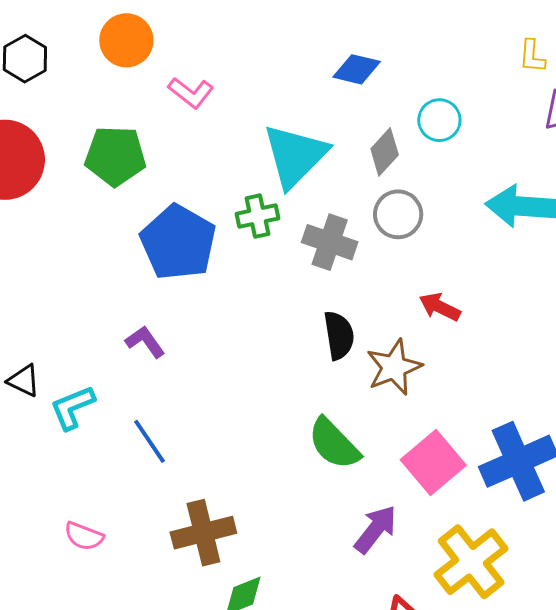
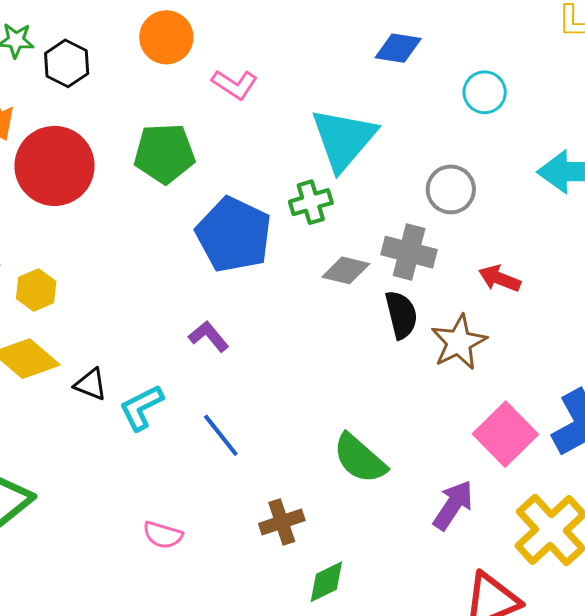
gray diamond: (385, 152) -> (346, 270), moved, turned 66
gray cross: (330, 242) -> (409, 252), moved
green semicircle: (334, 444) -> (360, 459), moved
brown cross: (203, 533) -> (282, 522), size x0.7

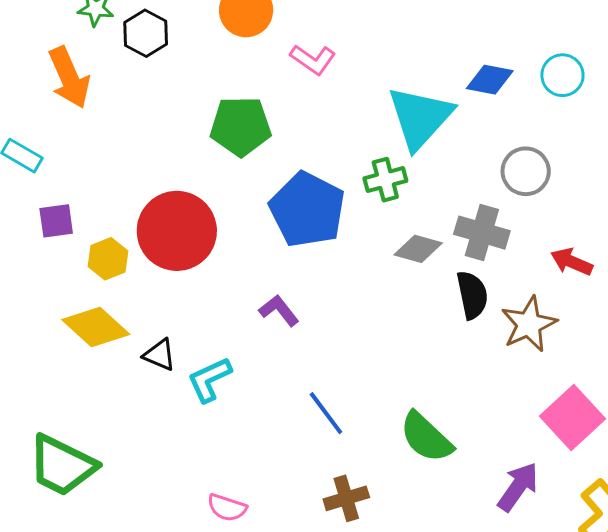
blue diamond: (398, 48) -> (490, 80), moved
red circle: (54, 166) -> (177, 231), moved
blue line: (221, 435) -> (326, 413), moved

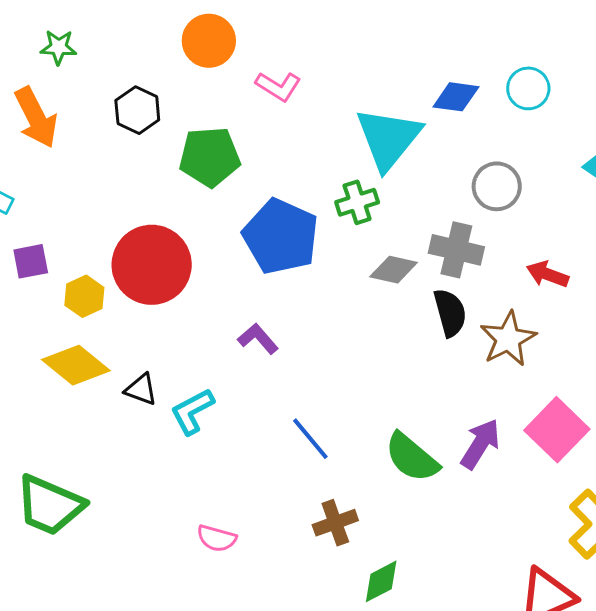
black hexagon: (146, 33) -> (137, 110), moved
purple arrow: (518, 487) -> (480, 444), moved

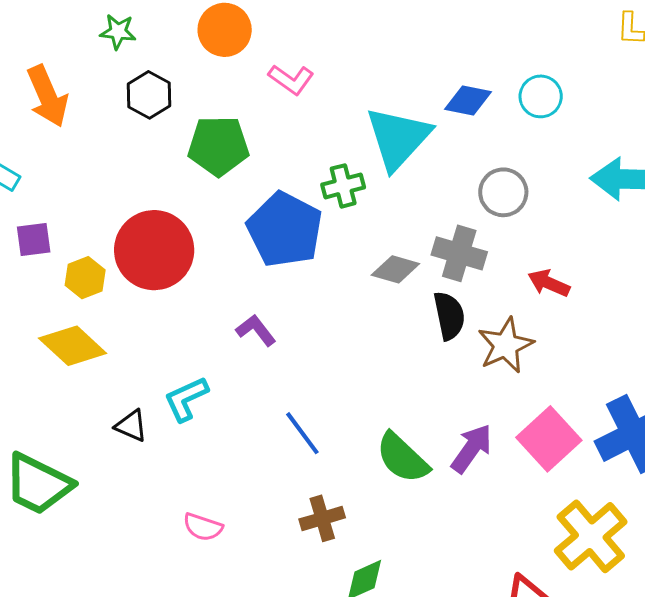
green star: (59, 47) -> (118, 32), moved
green cross: (357, 202) -> (343, 186), moved
black triangle: (141, 389) -> (131, 426), moved

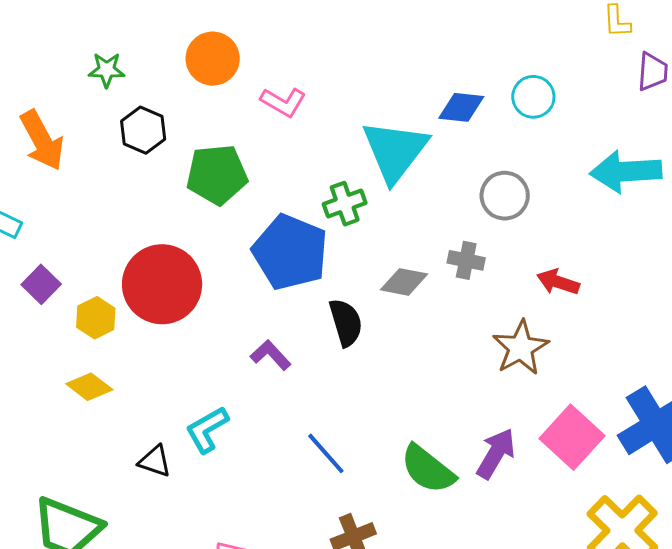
purple square: (34, 240) -> (41, 284), turned -33
gray cross: (459, 253) -> (466, 260), size x0.7
black semicircle: (449, 316) -> (346, 323), moved
yellow diamond: (73, 346) -> (89, 387), size x0.7

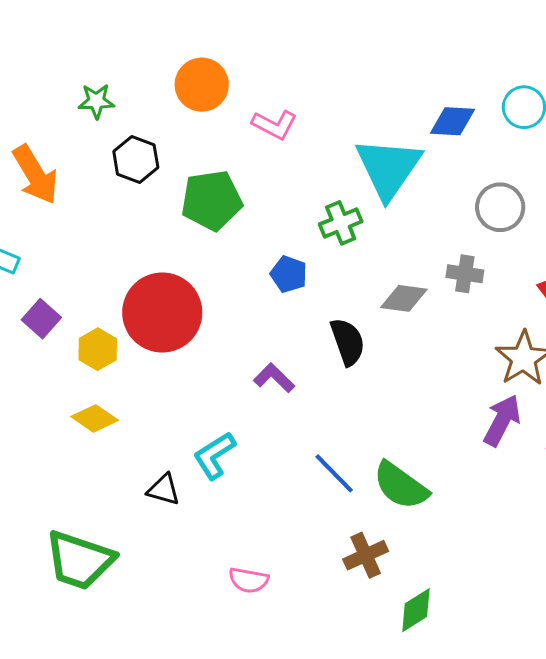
blue pentagon: (290, 252) -> (289, 274), size x0.5
purple arrow: (496, 454) -> (502, 420), moved
green semicircle: (428, 469) -> (401, 486), moved

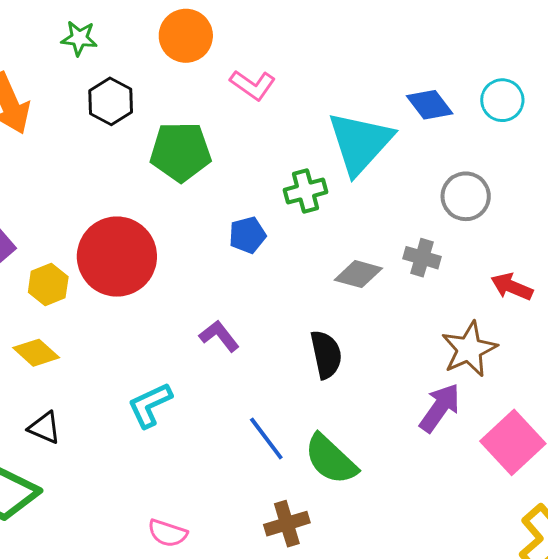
blue diamond: (452, 121) -> (430, 105), turned 42
blue pentagon: (289, 274) -> (247, 235), turned 30
black semicircle: (348, 342) -> (326, 354), moved
black triangle: (164, 490) -> (44, 428), moved

